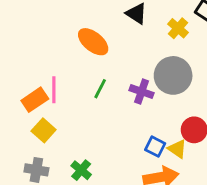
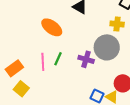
yellow cross: (178, 28) -> (117, 24), moved, turned -32
pink line: (54, 90) -> (43, 62), moved

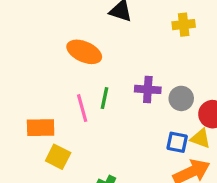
gray circle: (107, 47) -> (181, 98), moved, size x0.6
orange rectangle: (14, 68) -> (41, 128), turned 48

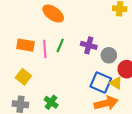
orange rectangle: (41, 128) -> (26, 45), moved
blue square: (177, 142) -> (101, 83), size x1.5

